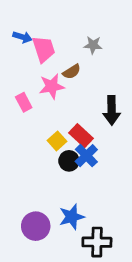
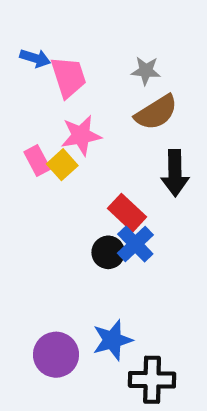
brown semicircle: (72, 72) -> (156, 112), moved, size x1.5
yellow square: (57, 141) -> (62, 165), moved

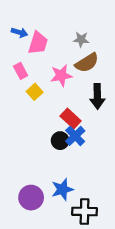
pink trapezoid: (69, 77) -> (38, 43), turned 35
pink star: (81, 135) -> (61, 75), moved
pink rectangle: (37, 160) -> (21, 71), moved

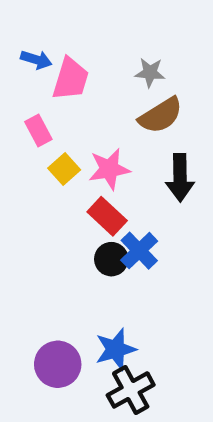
pink star: (61, 75) -> (109, 169), moved
red rectangle: (71, 118) -> (107, 216), moved
black cross: (85, 211) -> (131, 390), moved, turned -30

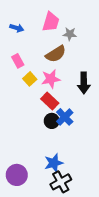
pink trapezoid: (71, 79) -> (51, 22), moved
brown semicircle: (161, 115) -> (56, 54), moved
purple circle: (58, 364) -> (17, 175), moved

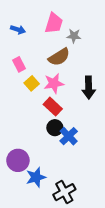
blue cross: (65, 117) -> (69, 136), moved
blue star: (54, 163) -> (36, 177), moved
purple circle: (17, 175) -> (18, 160), moved

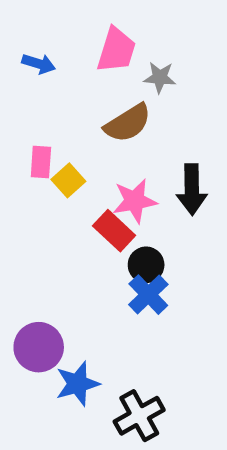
pink rectangle: (19, 64) -> (41, 162), moved, turned 32
pink star: (54, 83) -> (135, 201), moved
black circle: (55, 128) -> (146, 265), moved

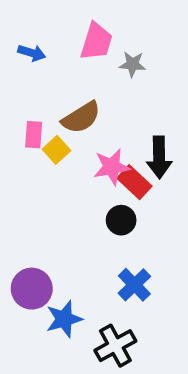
brown semicircle: (128, 123) -> (81, 117), moved
red rectangle: (114, 231) -> (134, 182), moved
blue cross: (148, 295) -> (134, 285), moved

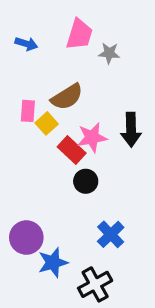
red rectangle: (134, 182) -> (72, 150), moved
black circle: (121, 220) -> (86, 181), moved

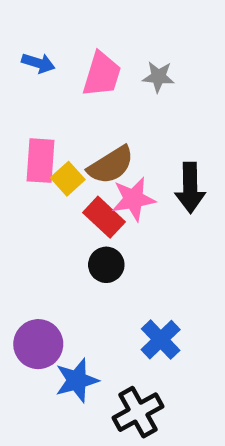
pink trapezoid: (79, 34) -> (102, 74), moved
brown semicircle: (67, 97) -> (111, 165), moved
pink rectangle: (28, 111) -> (41, 161), size x1.4
black circle: (86, 181) -> (106, 265), moved

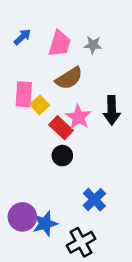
blue arrow: (38, 63) -> (22, 37), turned -60
brown semicircle: (111, 165) -> (69, 78), moved
pink star: (133, 199) -> (78, 117), turned -30
purple circle: (38, 344) -> (22, 217), moved

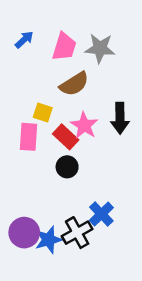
gray star: (93, 45) -> (100, 48), size x1.5
pink rectangle: (24, 94) -> (28, 137), moved
yellow square: (40, 105) -> (43, 113), turned -30
black cross: (81, 242) -> (77, 233), moved

